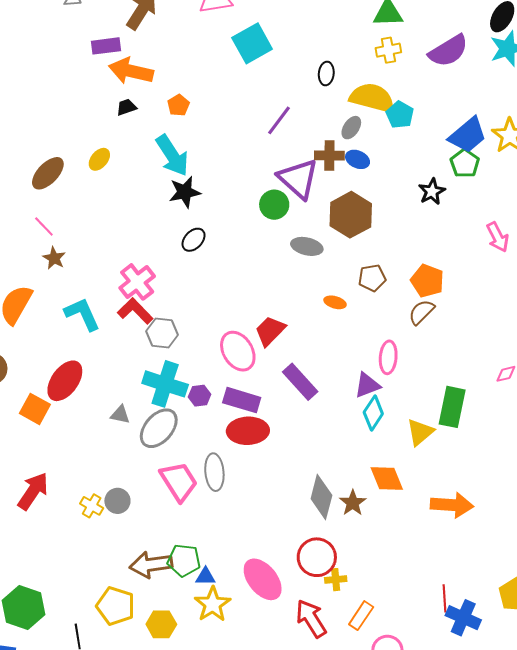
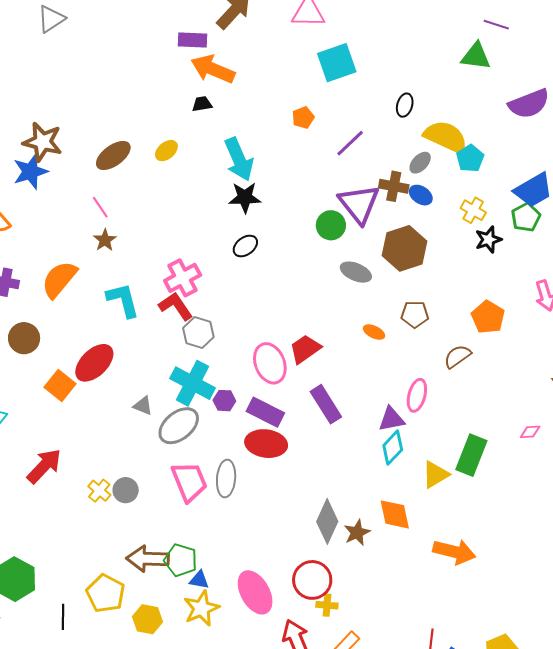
yellow cross: (388, 50) -> (473, 210), moved, turned 30
orange pentagon: (178, 105) -> (303, 118), moved
orange pentagon: (427, 281) -> (488, 317), moved

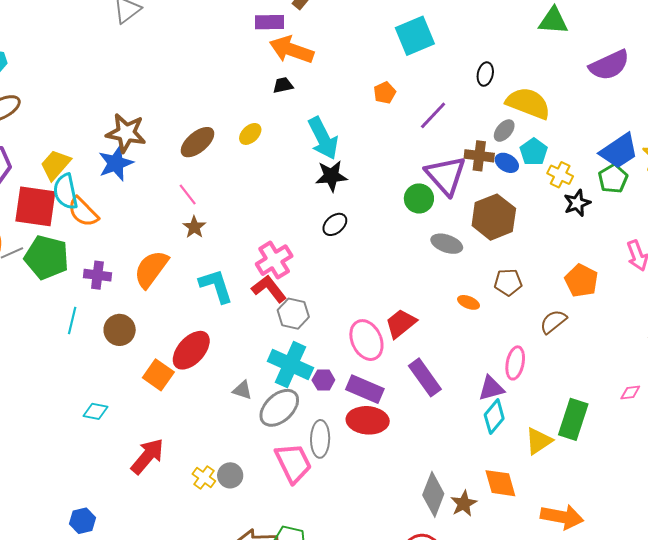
cyan pentagon: (470, 158) -> (534, 152), moved
gray ellipse: (226, 479) -> (320, 439), moved

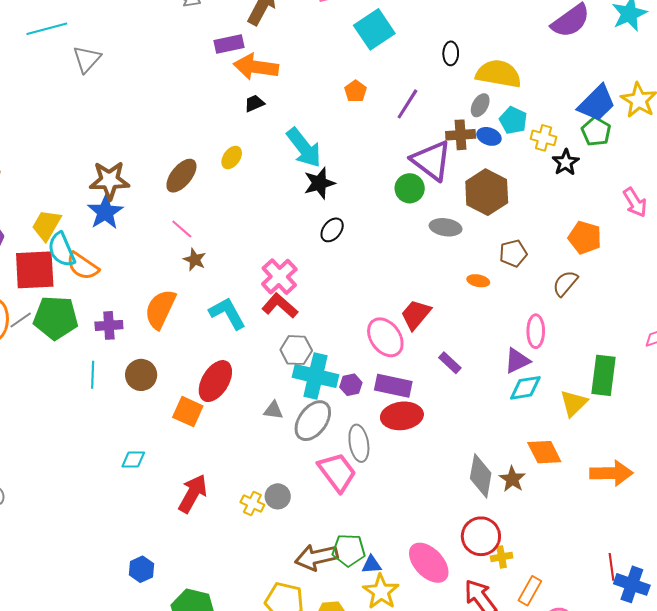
gray hexagon: (293, 314) -> (296, 350), moved
purple rectangle: (425, 377) -> (450, 363), size x0.6
cyan diamond: (494, 417) -> (525, 388), turned 52

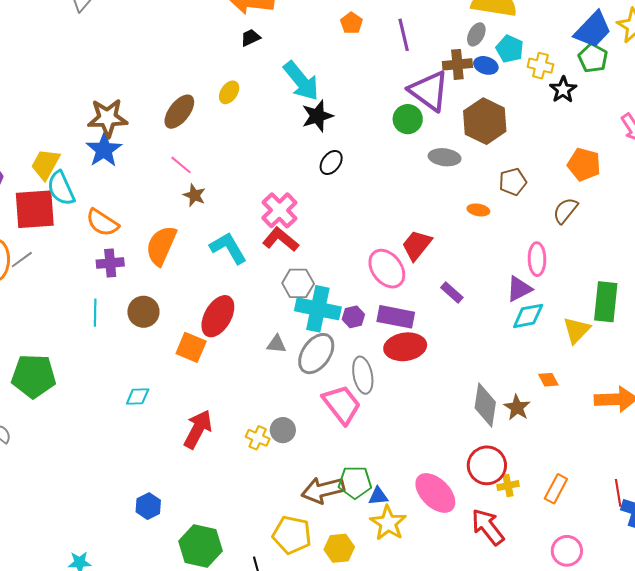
purple line: (407, 104) -> (404, 35), turned -44
orange semicircle: (83, 266) -> (102, 223), moved
green pentagon: (56, 318) -> (34, 376), moved
orange diamond: (544, 452) -> (548, 380), size x0.6
orange rectangle: (530, 591) -> (556, 489), moved

